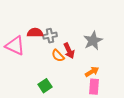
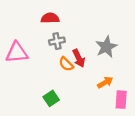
red semicircle: (35, 33) -> (50, 18), moved
pink triangle: (15, 46) -> (17, 53), turned -30
pink rectangle: (94, 87) -> (121, 100), moved

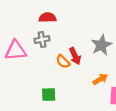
gray cross: (57, 41) -> (42, 40), moved
green square: (51, 98) -> (49, 95), turned 32

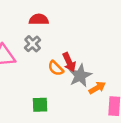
gray cross: (42, 40) -> (33, 44), turned -32
gray star: (101, 45) -> (80, 76), moved

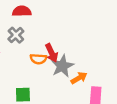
orange semicircle: (56, 68) -> (38, 59), turned -42

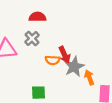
orange arrow: (79, 78) -> (89, 77), turned -80

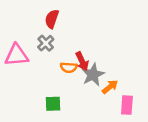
red semicircle: (37, 17) -> (52, 19), turned -70
orange arrow: (89, 77) -> (110, 87), turned 72

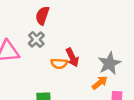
gray star: (93, 75) -> (109, 63), moved

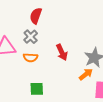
orange semicircle: (59, 63) -> (31, 58), moved

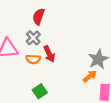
red arrow: (62, 52) -> (49, 54), moved
green square: (37, 89) -> (40, 91), turned -32

